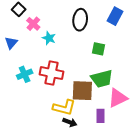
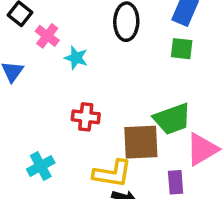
green square: (98, 49) -> (182, 49), moved
red cross: (52, 73) -> (86, 117), size x0.7
cyan cross: (25, 74) -> (41, 166), moved

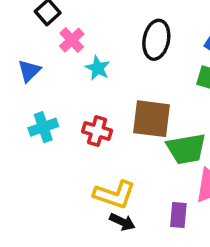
brown square: (141, 142) -> (151, 119), moved
cyan cross: (41, 166) -> (43, 127), moved

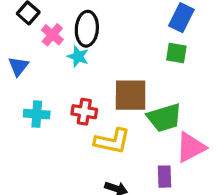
black ellipse: (156, 40) -> (87, 29), moved
cyan cross: (43, 127) -> (37, 114), turned 30
yellow L-shape: (114, 195) -> (112, 141), moved

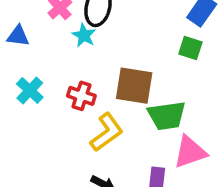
blue triangle: (18, 66) -> (18, 36), turned 50
cyan cross: (37, 114) -> (30, 90), turned 30
yellow L-shape: (112, 141) -> (107, 132), turned -57

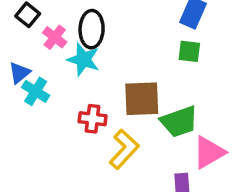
cyan star: (84, 35) -> (83, 60), size x1.4
blue triangle: (18, 36) -> (19, 73), turned -35
cyan cross: (30, 90) -> (36, 91), moved

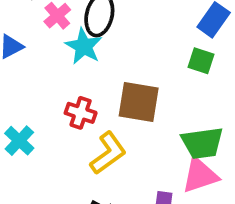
cyan cross: (36, 91) -> (19, 141), moved
green trapezoid: (179, 122) -> (202, 143), moved

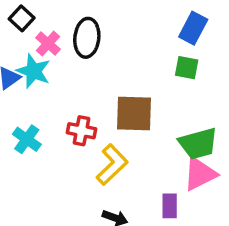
cyan star: (84, 46) -> (34, 71), moved
cyan cross: (19, 141) -> (27, 139), moved

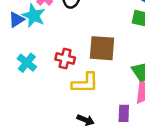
yellow L-shape: (112, 165) -> (85, 83), turned 40

